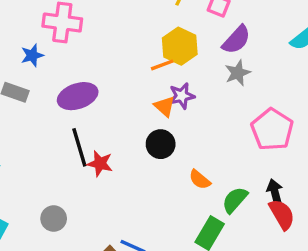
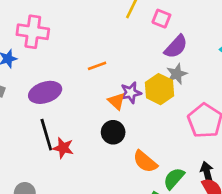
yellow hexagon: (180, 46) -> (159, 89), moved
orange line: (162, 65) -> (97, 66), moved
orange semicircle: (200, 180) -> (145, 162), size x1.4

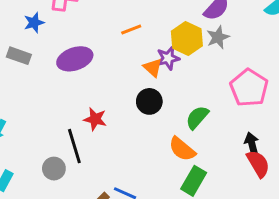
yellow hexagon: (159, 89) -> (187, 39), moved
black line: (46, 135) -> (74, 146), moved
orange semicircle: (145, 162) -> (182, 149), moved
green semicircle: (174, 178) -> (197, 117), moved

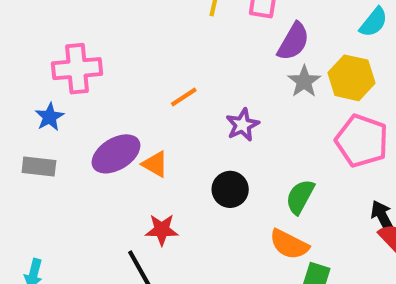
yellow hexagon: (187, 39) -> (351, 78), moved
orange triangle: (153, 68) -> (155, 164), moved

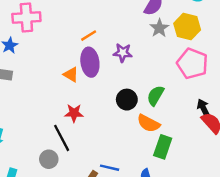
purple star: (242, 125) -> (123, 53), turned 30
purple ellipse: (116, 154) -> (90, 62), moved, turned -68
black circle: (230, 189) -> (127, 100), moved

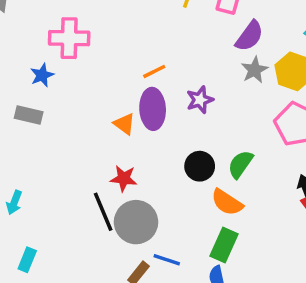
purple star: (123, 53) -> (200, 100), turned -30
green rectangle: (163, 147) -> (224, 245), moved
gray circle: (49, 159) -> (136, 222), moved, size x1.6

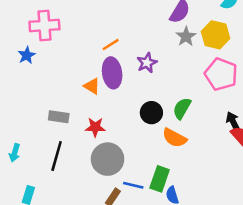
gray rectangle: (29, 115) -> (59, 117), moved
black line: (103, 212) -> (57, 156), moved, turned 44
green rectangle: (224, 245) -> (160, 179), moved

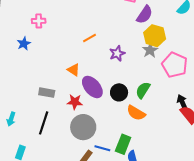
pink cross: (44, 25) -> (39, 21), size x0.6
yellow hexagon: (216, 35) -> (155, 36), moved
gray star: (186, 36) -> (150, 50), moved
purple ellipse: (112, 73) -> (92, 87), moved, turned -35

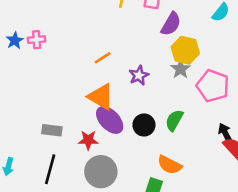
blue star: (24, 44) -> (15, 40), moved
orange triangle: (74, 70) -> (101, 97), moved, size x1.6
orange semicircle: (136, 113) -> (170, 165), moved

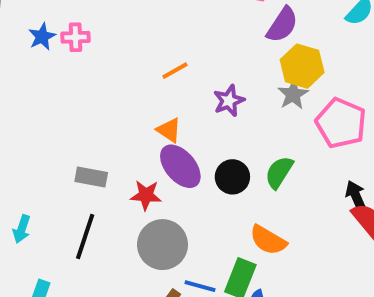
orange triangle: (101, 97) -> (169, 130), size x0.6

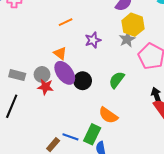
black circle: (232, 177) -> (83, 81), moved
gray circle: (163, 245) -> (42, 74), moved, size x0.6

